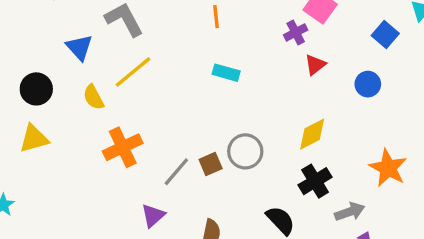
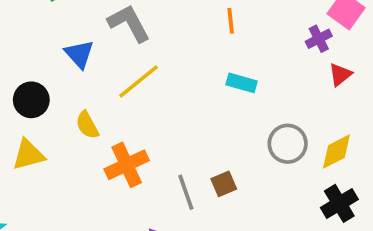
yellow semicircle: (94, 97) -> (87, 125), moved
gray circle: (245, 151) -> (288, 144), moved
gray line: (176, 172) -> (186, 192), turned -60

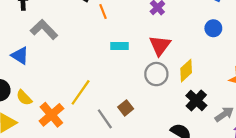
red triangle: (340, 75) -> (160, 45), moved, size x1.5
yellow line: (139, 81) -> (81, 92), moved
yellow semicircle: (87, 125) -> (24, 98), moved
orange cross: (127, 165) -> (51, 115), moved

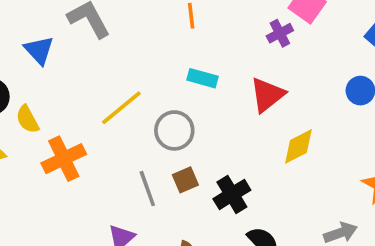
gray circle: (156, 74) -> (174, 130), moved
yellow line: (81, 92) -> (121, 108), moved
black cross: (196, 100) -> (232, 194), moved

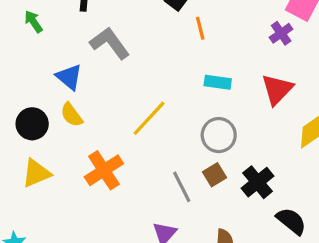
yellow semicircle: (27, 119) -> (72, 115), moved
gray circle: (174, 130) -> (219, 135), moved

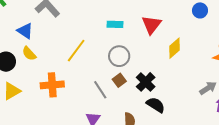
orange cross: (104, 170) -> (52, 85), turned 35
black semicircle: (291, 221) -> (156, 105), moved

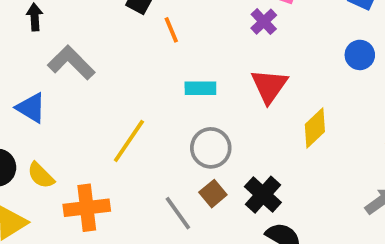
yellow semicircle: (29, 54) -> (41, 175), moved

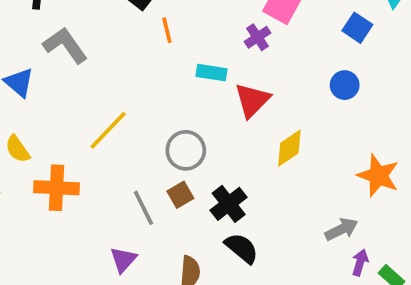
cyan rectangle: (200, 88) -> (211, 73), moved

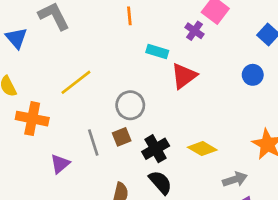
purple cross: (258, 37) -> (195, 31), turned -30
yellow diamond: (289, 148) -> (202, 149), moved, turned 56
purple triangle: (123, 260) -> (60, 164), moved

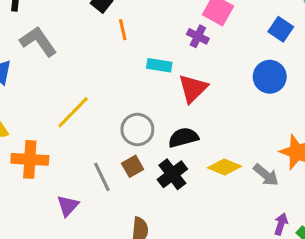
blue circle: (253, 75) -> (270, 77), size x1.4
gray arrow: (235, 179) -> (266, 175), moved, turned 65
black semicircle: (160, 182) -> (183, 137), moved, turned -55

